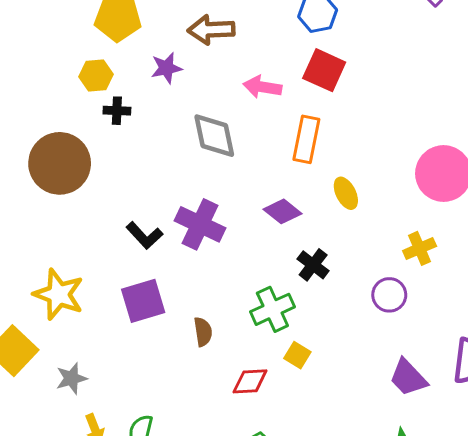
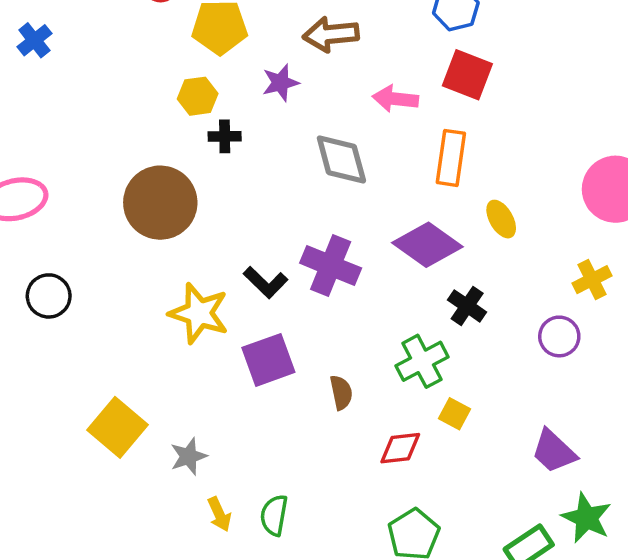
purple diamond: (283, 211) -> (427, 245), size x1.5
yellow star: (59, 294) -> (199, 313), moved
purple trapezoid: (408, 378) -> (554, 451), moved

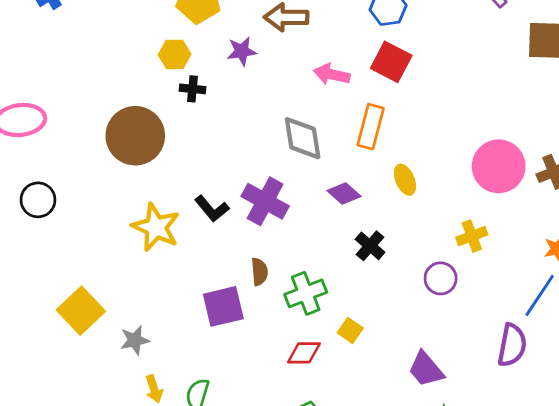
gray diamond: (341, 159) -> (303, 138), moved
purple diamond: (427, 245) -> (344, 193), size x0.6
purple square: (268, 360) -> (223, 306), moved
green cross: (422, 361) -> (306, 293), moved
brown semicircle: (341, 392) -> (259, 272), moved

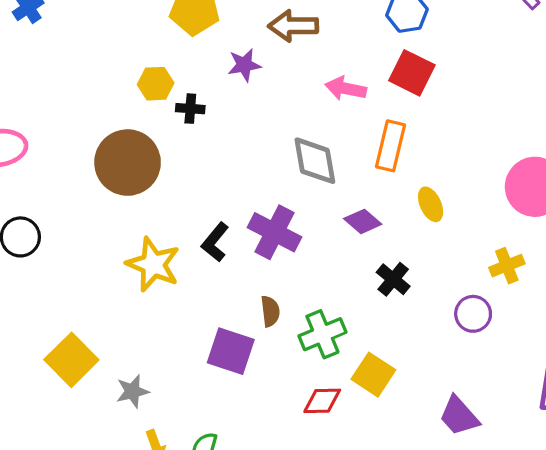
yellow hexagon: (175, 54) -> (156, 84), moved
black L-shape: (212, 209) -> (215, 242), turned 80
purple square: (223, 306) -> (231, 351), turned 33
yellow square: (350, 330) -> (373, 375), size x1.5

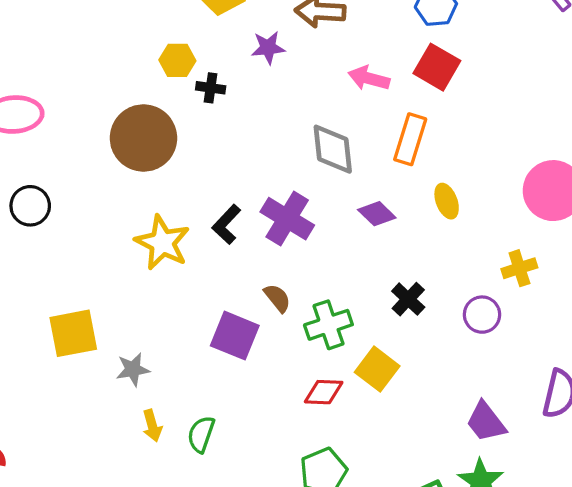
black cross: (393, 279) -> (408, 299), moved
brown semicircle: (270, 311) -> (277, 298), turned -36
yellow square: (71, 360) -> (73, 333), turned 30
purple trapezoid: (459, 416) -> (486, 422), moved

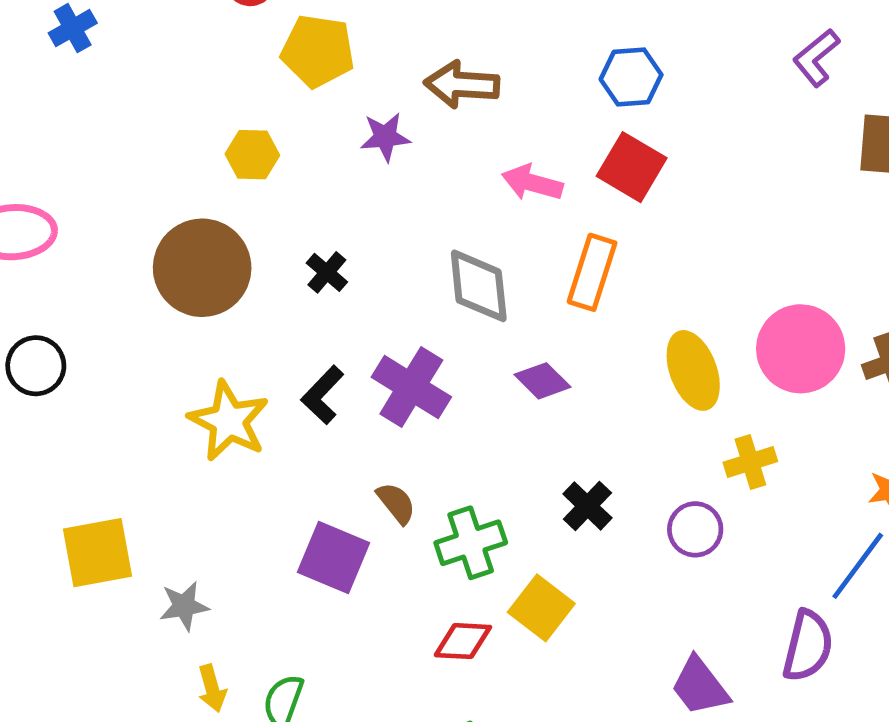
black cross: (211, 88) -> (327, 272), moved, turned 32
yellow ellipse: (447, 201) -> (693, 370), moved, size x1.5

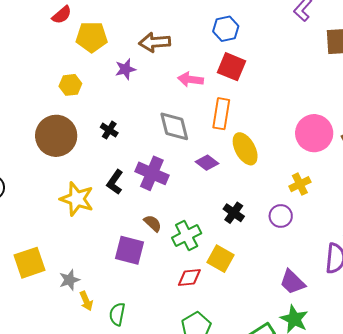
yellow ellipse: (693, 370) -> (245, 149), moved
yellow arrow: (212, 688) -> (86, 301), moved

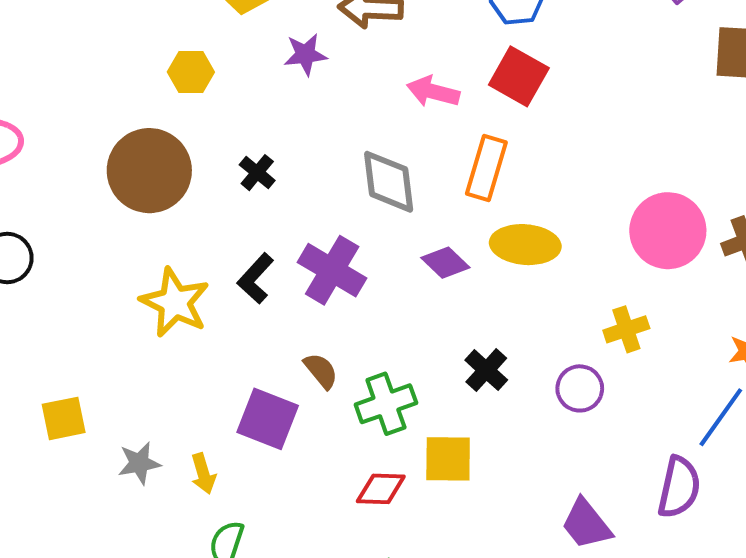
yellow ellipse: (245, 149) -> (525, 245), turned -64
yellow square: (221, 259) -> (448, 459), turned -36
yellow square: (29, 263) -> (64, 418), size x0.7
yellow arrow: (86, 301) -> (203, 474), moved

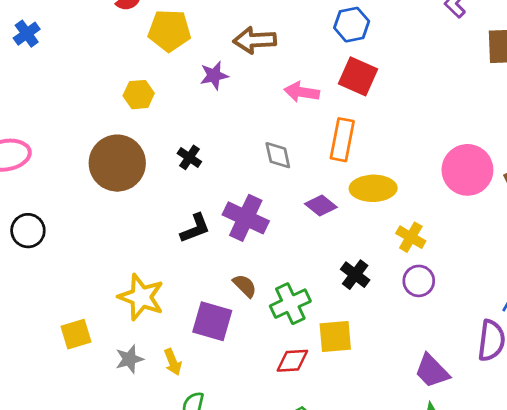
gray diamond: (389, 182) -> (278, 155), size x0.7
black L-shape: (255, 278) -> (195, 228), turned -148
yellow star: (175, 303) -> (141, 297), moved
yellow cross: (626, 329) -> (411, 237), moved, turned -36

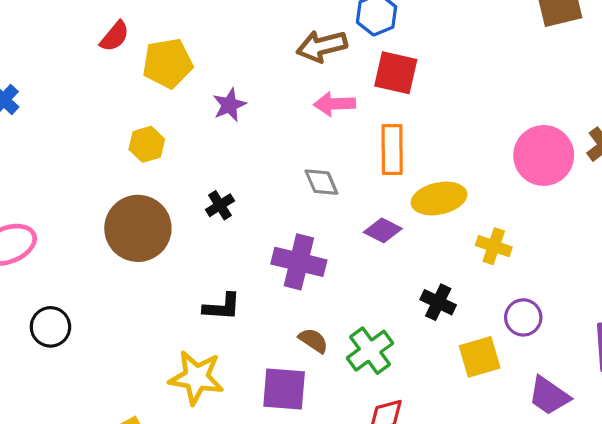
brown arrow: (255, 40) -> (322, 46), moved
black cross: (189, 157) -> (220, 205), turned 35
black L-shape: (195, 228) -> (222, 307), moved, turned 36
purple circle: (419, 281) -> (523, 317), moved
yellow square: (335, 336) -> (480, 357), moved

